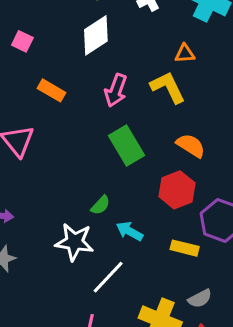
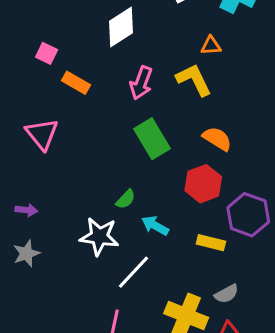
pink square: (22, 41) -> (47, 53), moved

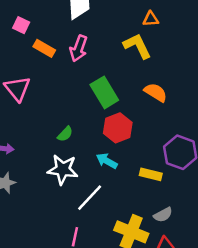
pink arrow: (141, 83) -> (79, 48), moved
red hexagon: (203, 184) -> (118, 128), moved
green semicircle: (126, 199) -> (65, 134), moved

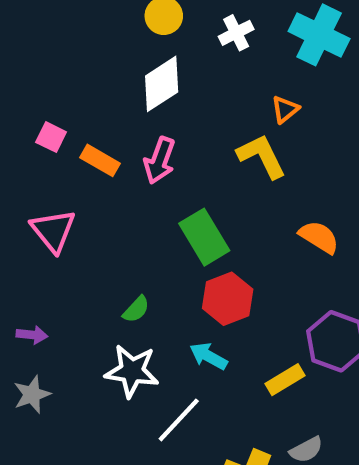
orange triangle: (151, 19) -> (285, 109), turned -35
pink square: (21, 25) -> (51, 137), moved
orange semicircle: (156, 92) -> (319, 237), moved
yellow rectangle: (151, 174) -> (285, 380), turned -45

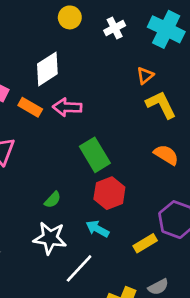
white diamond: (162, 84) -> (47, 69), moved
yellow L-shape: (262, 156) -> (161, 105), moved
pink arrow: (160, 160) -> (67, 107), turned 72

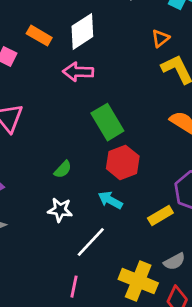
white diamond: (47, 69) -> (82, 31), moved
orange rectangle: (30, 107) -> (39, 36), moved
white star: (50, 238) -> (60, 210), size x0.7

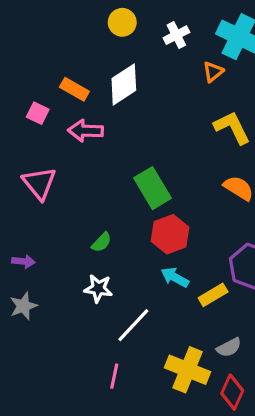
orange triangle: (160, 38) -> (213, 72), moved
pink arrow: (78, 72) -> (86, 131), moved
cyan arrow: (110, 200) -> (175, 277), moved

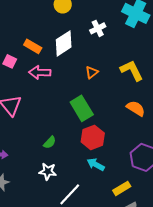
white cross: (176, 35) -> (98, 28), moved
orange triangle: (213, 72) -> (92, 72), moved
yellow rectangle: (213, 295) -> (122, 188), moved

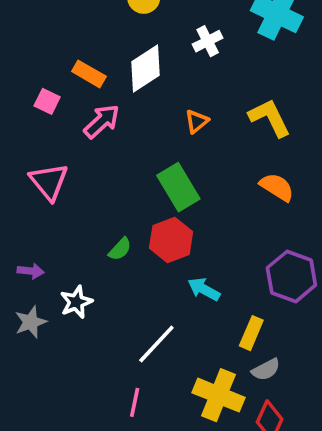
pink arrow: (40, 72) -> (102, 121), turned 135
red hexagon: (93, 137) -> (171, 240), moved
white star: (48, 171) -> (76, 302), moved, turned -30
yellow rectangle: (122, 188) -> (251, 333), turned -36

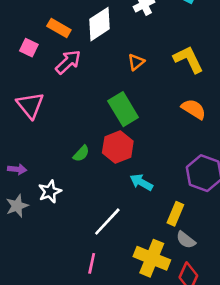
gray semicircle: (266, 370) -> (186, 240), turned 66

